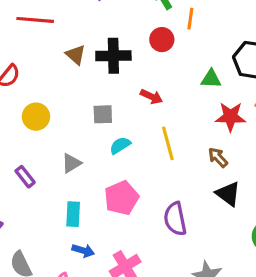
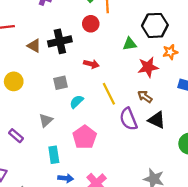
yellow circle: (36, 117) -> (14, 81), moved
purple semicircle: (175, 219) -> (128, 119), moved

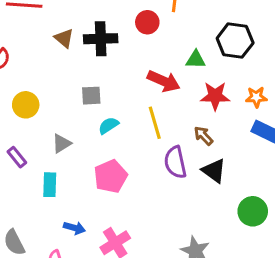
orange star: (170, 52) -> (256, 97), moved
red arrow: (91, 64) -> (164, 81), moved, size x1.5
yellow circle: (14, 81) -> (26, 105), moved
cyan rectangle: (54, 155) -> (50, 185), moved

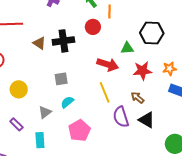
cyan semicircle: (108, 126) -> (67, 102), moved

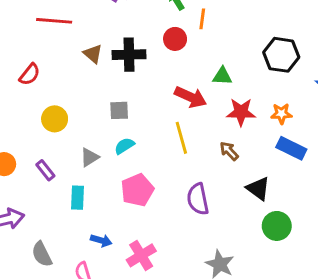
black hexagon: (152, 33) -> (281, 55), moved
purple semicircle: (121, 117) -> (198, 199), moved
black triangle: (147, 120) -> (258, 189), moved

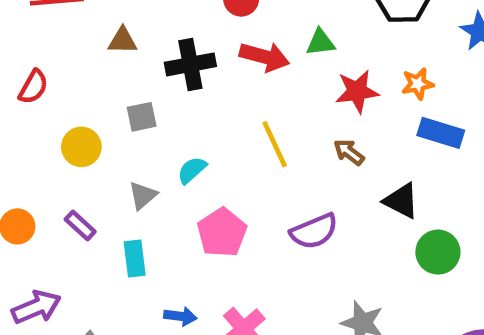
brown triangle: (93, 54) -> (123, 41), turned -30
black cross: (129, 55) -> (190, 64), moved
red arrow: (190, 97) -> (264, 57), moved
gray square: (119, 110) -> (142, 117), moved
purple semicircle: (198, 199) -> (314, 231), turned -92

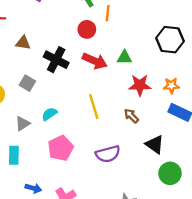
black cross: (190, 64) -> (56, 60), turned 30
gray square: (142, 117) -> (27, 83), turned 35

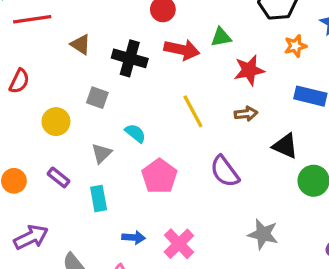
brown triangle: (23, 43) -> (81, 44), turned 35
orange star: (171, 86) -> (295, 46), moved
cyan semicircle: (49, 114) -> (135, 133), turned 84
brown arrow: (131, 116) -> (246, 114), turned 140
purple semicircle: (108, 154) -> (225, 171), turned 80

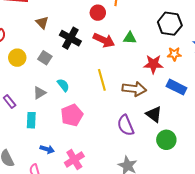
red star: (249, 70) -> (153, 64), moved
brown arrow: (246, 114) -> (134, 89), size x1.6
yellow circle: (56, 122) -> (17, 58), moved
purple semicircle: (225, 171) -> (126, 125), moved

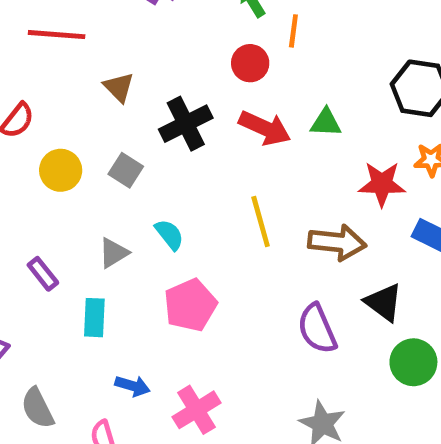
black cross: (70, 38) -> (186, 124), turned 35

